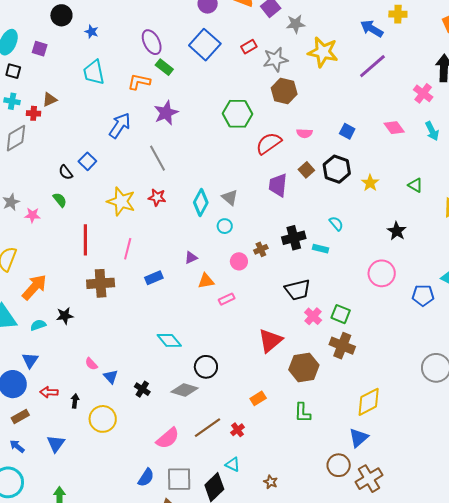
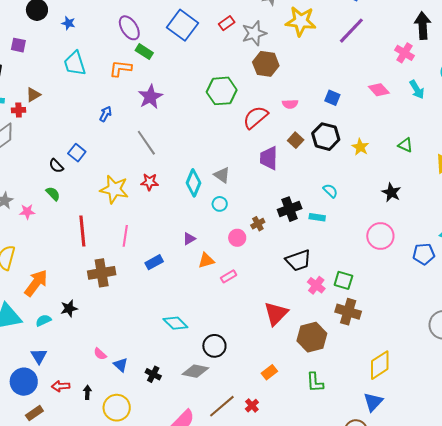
blue arrow: (120, 125) -> (106, 114), size x0.6

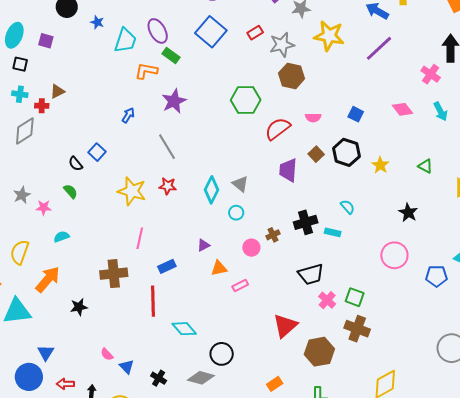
cyan trapezoid: (75, 63) -> (125, 40), moved, turned -148
red line: (82, 231) -> (153, 301), moved
cyan semicircle: (43, 320) -> (61, 237), moved

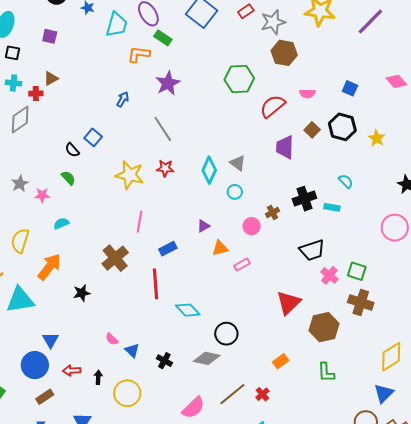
purple square: (46, 41) -> (50, 36), moved
brown cross: (114, 274) -> (115, 258), turned -32

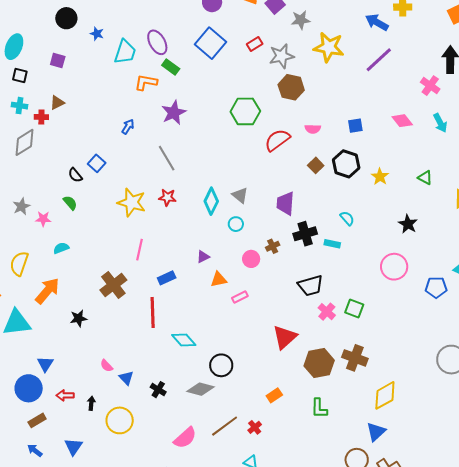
blue square: (350, 88) -> (355, 126), turned -35
purple trapezoid: (285, 147) -> (285, 203), moved
brown cross: (361, 302) -> (355, 358), moved

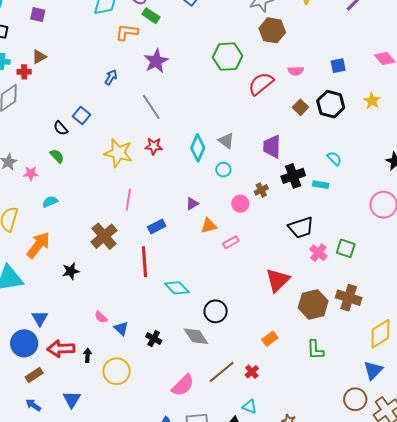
yellow star: (380, 177) -> (372, 101), moved
gray diamond: (201, 389) -> (196, 336), turned 44
red arrow: (65, 395) -> (61, 349), size x1.5

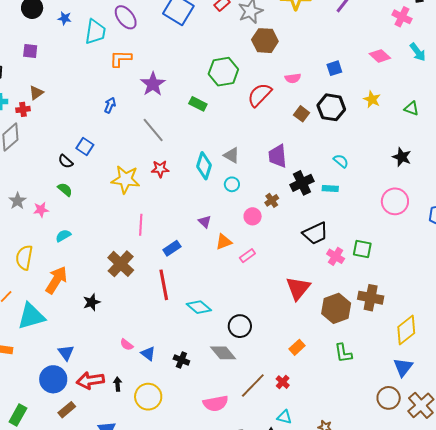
green rectangle: (151, 16) -> (198, 104), moved
purple triangle: (192, 204) -> (205, 222), turned -40
pink semicircle: (183, 385) -> (216, 403), turned 40

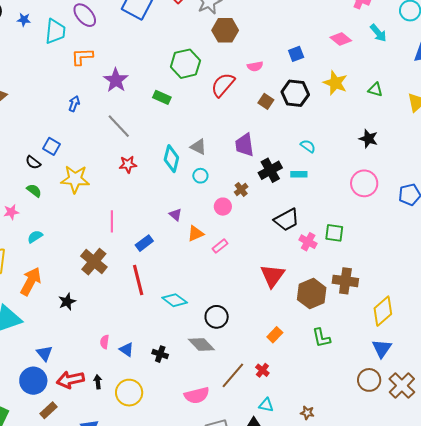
yellow star: (372, 99) -> (335, 83), size x1.4
yellow star: (126, 180) -> (75, 179), moved
pink semicircle: (127, 345) -> (105, 342), turned 64

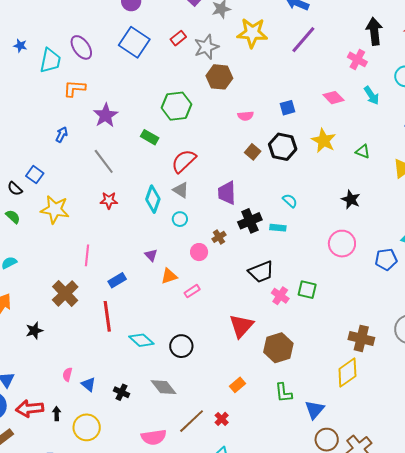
red semicircle: (223, 85) -> (184, 161), moved
brown cross: (345, 281) -> (361, 338), moved
black circle: (217, 317) -> (181, 346), moved
blue triangle: (382, 348) -> (315, 410), moved

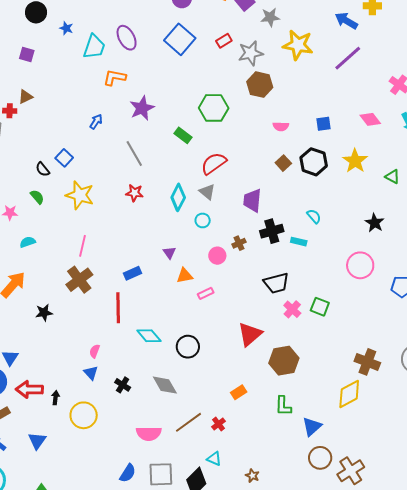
pink line: (87, 255) -> (82, 246), moved
pink semicircle: (67, 374) -> (95, 351), moved

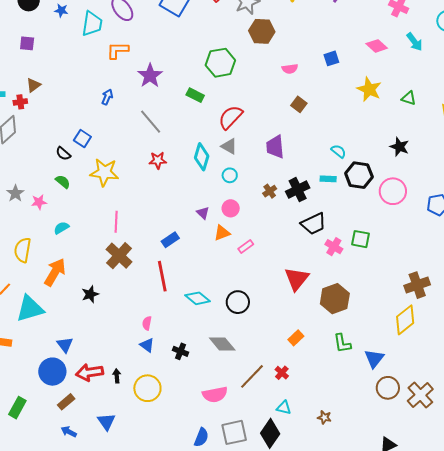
black hexagon: (314, 162) -> (359, 175), moved
black cross: (272, 231) -> (298, 190), moved
pink circle: (217, 256) -> (231, 208), moved
brown cross: (367, 362) -> (417, 285), turned -30

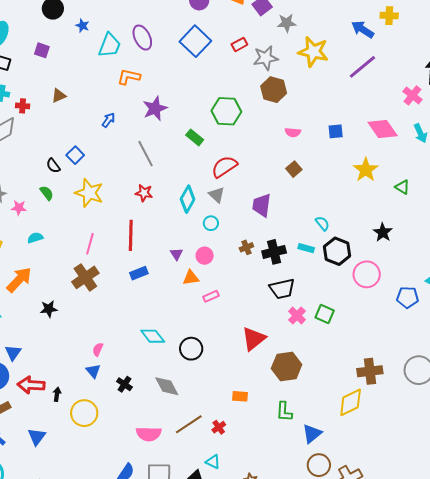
pink diamond: (377, 46) -> (383, 129), size x1.4
brown triangle: (33, 85) -> (59, 96), moved
red line: (162, 276) -> (131, 235), moved
orange rectangle: (296, 338) -> (240, 396), turned 35

